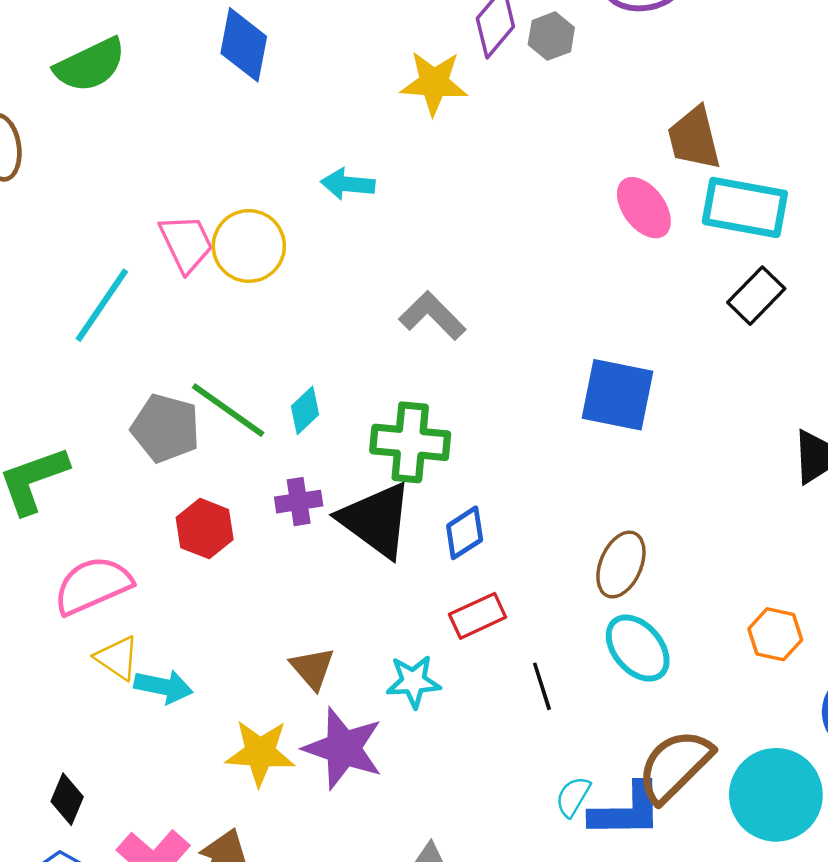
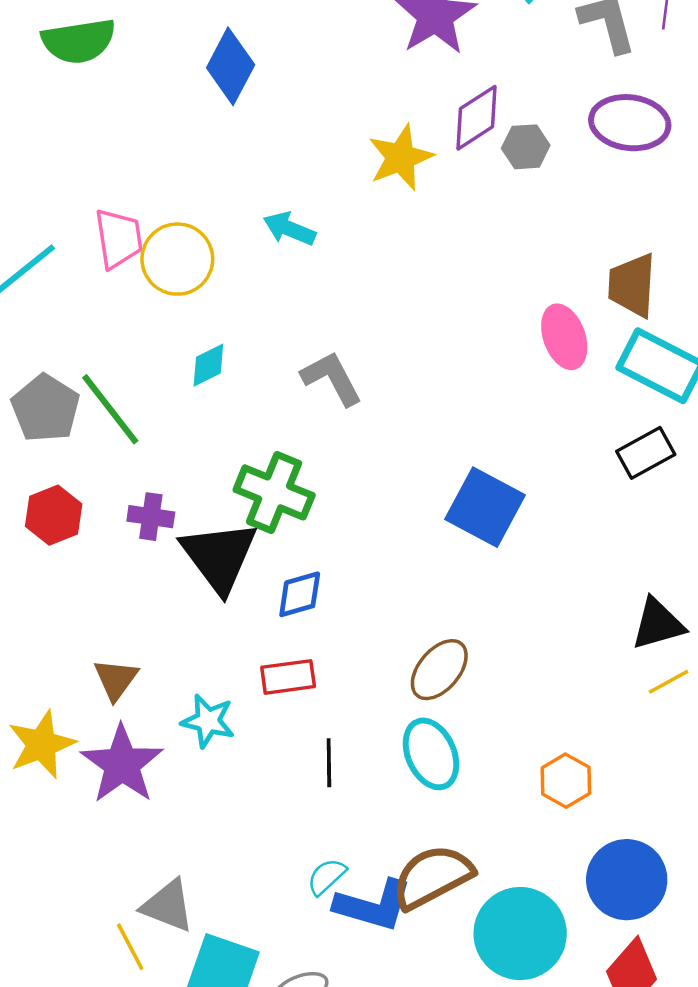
yellow star: (434, 83) -> (401, 157), turned 30
cyan diamond: (305, 410) -> (208, 365), moved
yellow star: (260, 753) -> (41, 744), turned 30

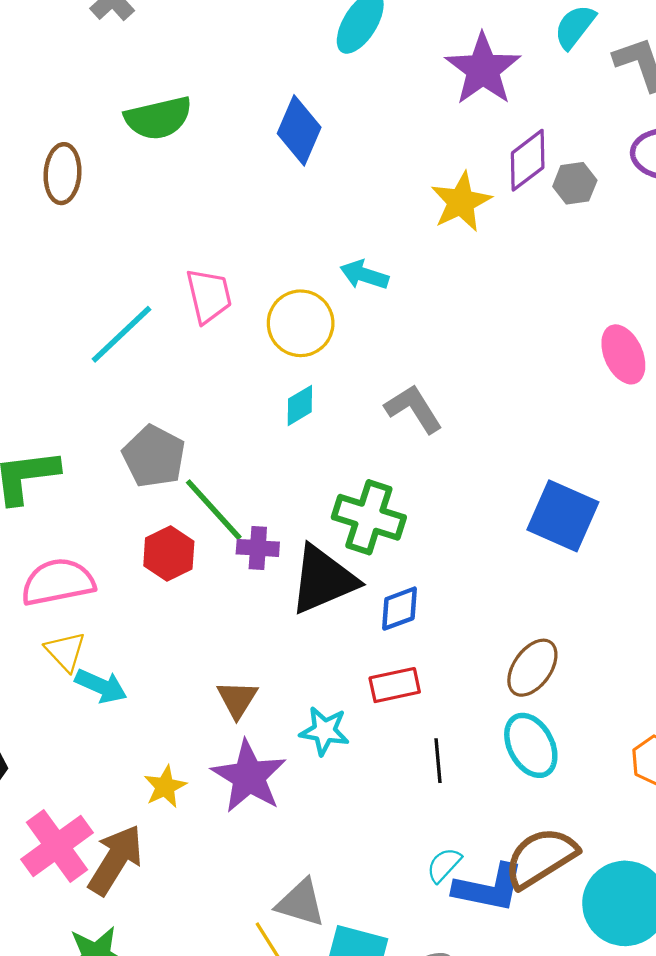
yellow circle: (177, 259) -> (301, 323), moved
green line: (110, 409) -> (214, 510), moved
black triangle: (219, 556) -> (323, 580), turned 48
yellow star: (41, 744) -> (165, 787), moved, size x0.7

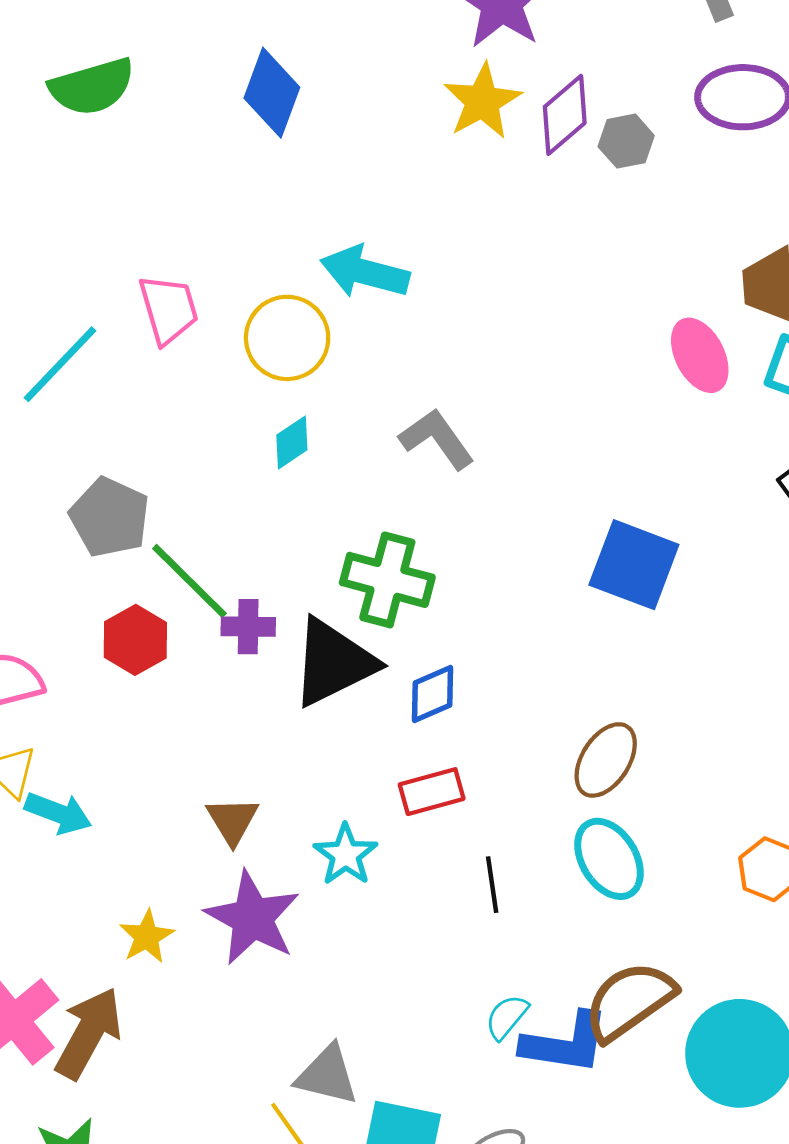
yellow star: (461, 202) -> (482, 101), moved
cyan arrow: (364, 275) -> (365, 272), size x1.4
cyan star: (324, 731) -> (346, 855), turned 30

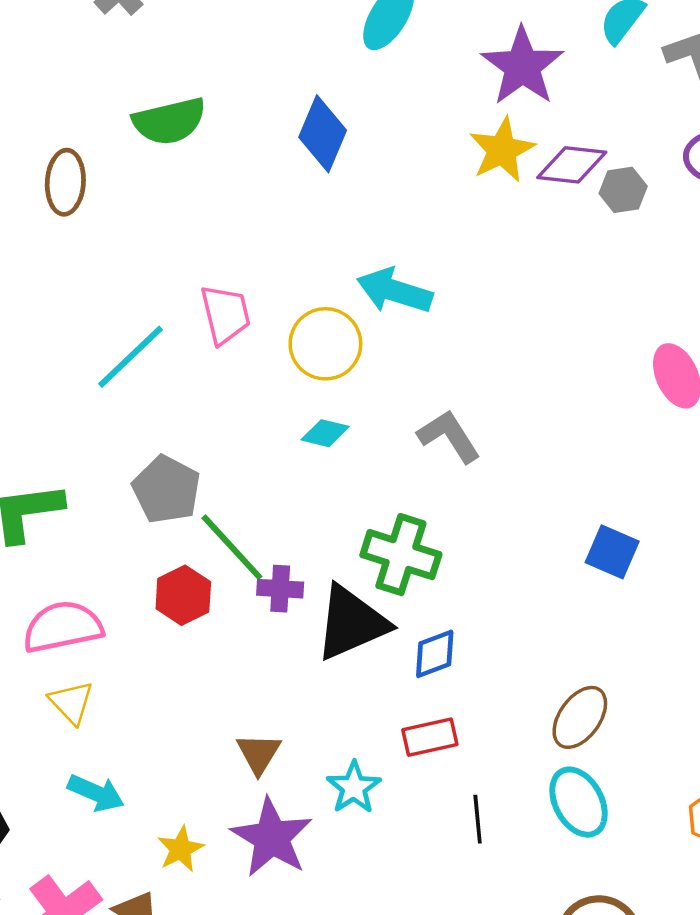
purple diamond: (565, 115) -> (572, 165), turned 44
cyan diamond: (292, 442) -> (325, 433), turned 45
blue square: (634, 565) -> (612, 552), size x0.7
cyan arrow: (58, 813) -> (96, 793), moved

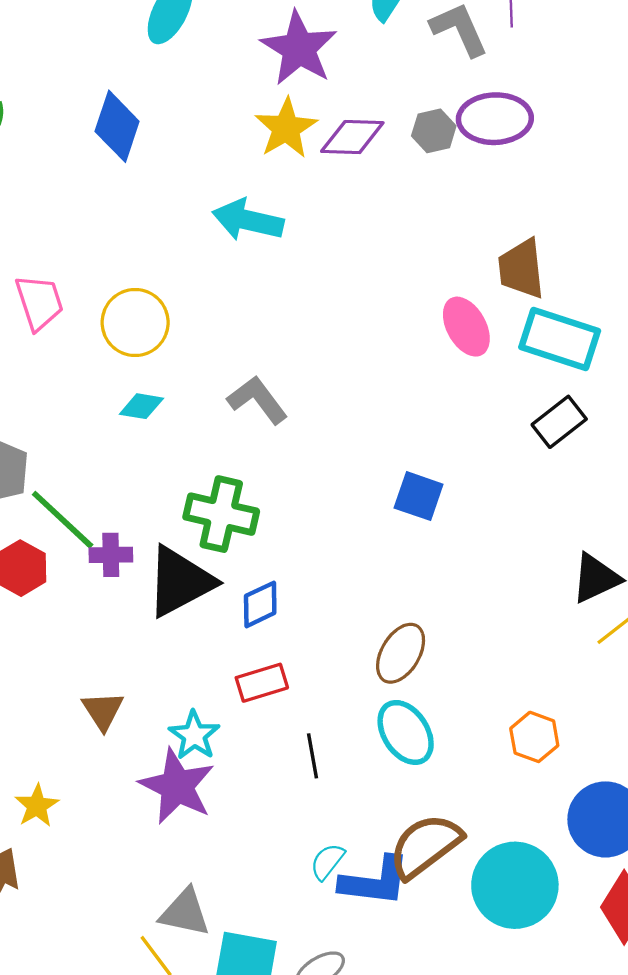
gray hexagon: (623, 190) -> (434, 131), moved
cyan arrow: (395, 291) -> (248, 220), moved
purple star: (272, 838) -> (177, 786), moved

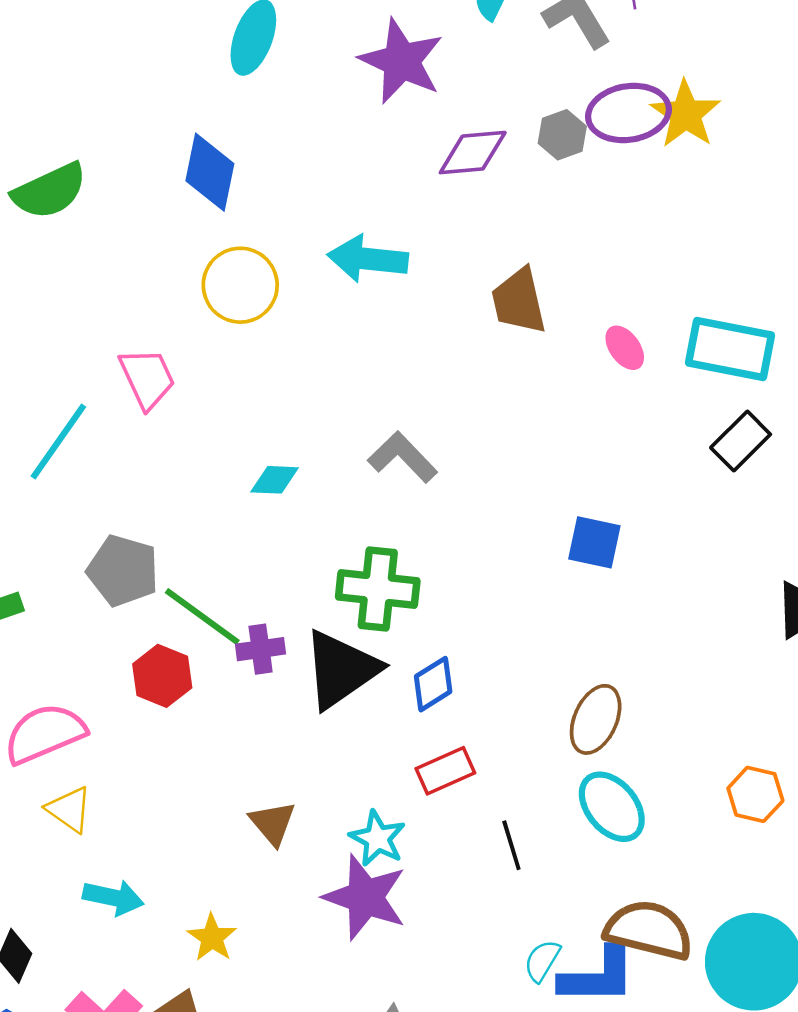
yellow star: (286, 128) -> (686, 114), moved
brown trapezoid: (521, 269) -> (519, 301), moved
yellow circle: (135, 322) -> (240, 285), moved
pink ellipse: (466, 327) -> (625, 348), size x0.7
brown semicircle: (425, 846) -> (649, 930), turned 58

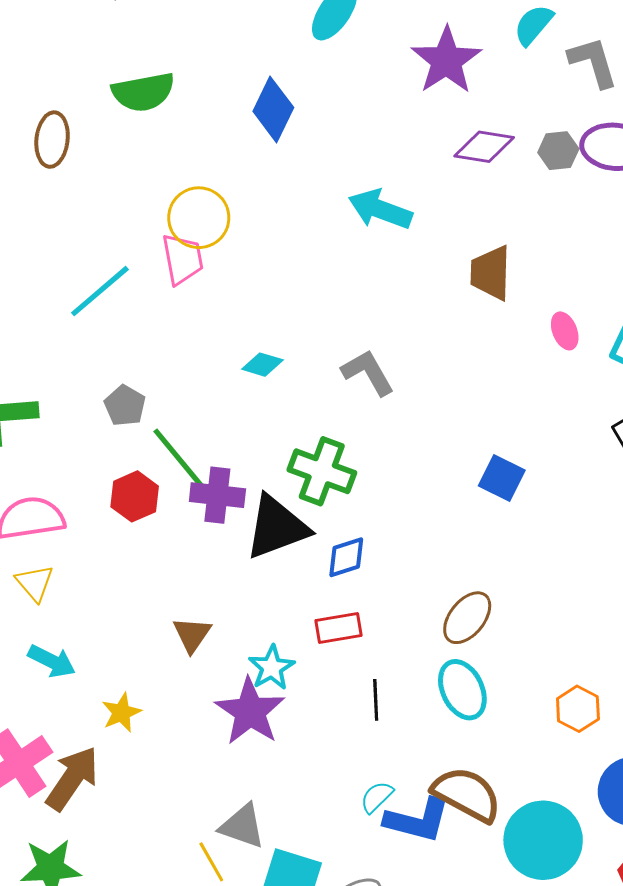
yellow circle: (240, 285) -> (199, 218), moved
gray pentagon: (123, 571) -> (125, 406), size x0.7
purple cross: (261, 649) -> (217, 495), size x1.4

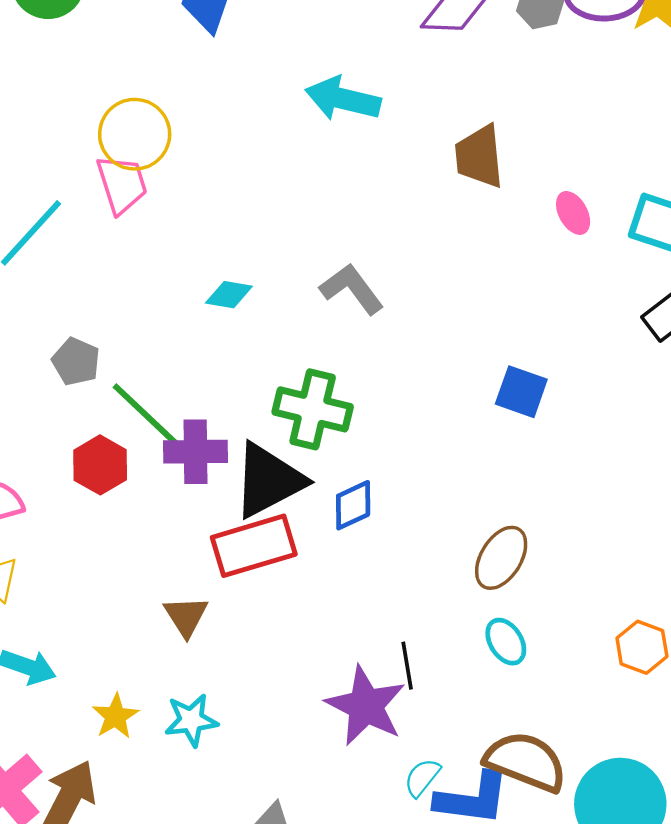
red rectangle: (339, 628) -> (254, 546), moved, size x1.5
cyan star: (272, 668) -> (191, 720), moved, turned 30
cyan ellipse: (462, 690) -> (506, 642), size x0.7
purple star: (250, 711) -> (366, 706), moved

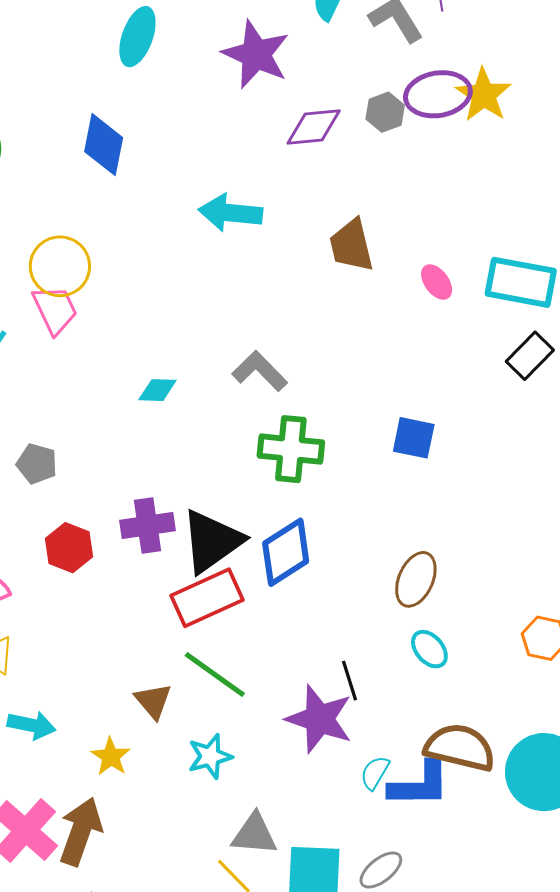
green cross: (313, 409) -> (291, 449), moved
green line: (145, 414) -> (215, 675), moved
blue diamond: (353, 505) -> (286, 552), size x1.5
brown triangle: (186, 616) -> (153, 701), moved
cyan star: (191, 720) -> (210, 756), moved

